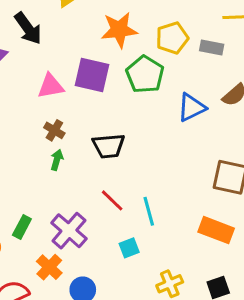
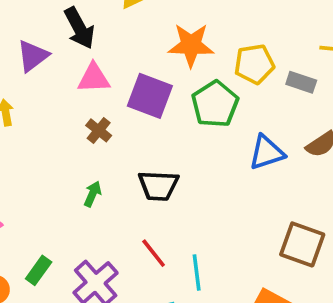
pink triangle: (51, 86) -> (94, 78), moved
brown cross: (54, 130) -> (99, 130), moved

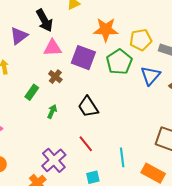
blue triangle: (267, 152) -> (150, 76), moved, turned -30
black trapezoid: (158, 186) -> (88, 107), turned 55
green rectangle: (39, 270) -> (32, 92), moved
cyan line: (197, 273) -> (122, 157), moved

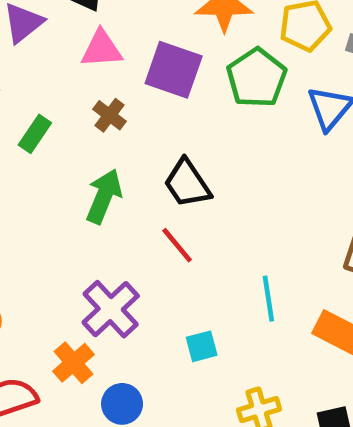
green rectangle: (32, 92) -> (35, 134), moved
green arrow: (52, 112) -> (104, 196), size x1.6
red line: (86, 144) -> (177, 245), moved

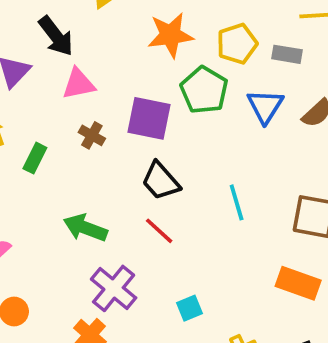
purple square: (174, 70) -> (149, 118), moved
green arrow: (104, 196) -> (85, 228), moved, turned -84
cyan line: (268, 299) -> (237, 202), moved

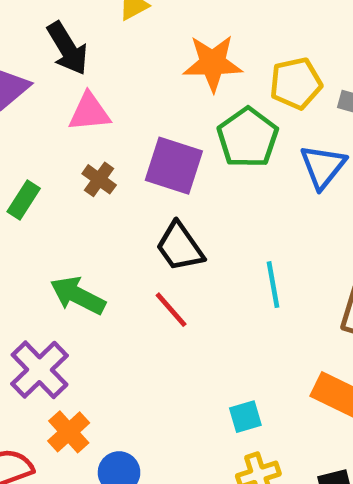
purple cross: (114, 288) -> (40, 370), moved
cyan square: (189, 308) -> (245, 417), moved

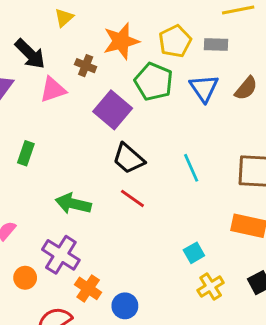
purple square: (174, 166) -> (113, 110), turned 36
brown cross: (99, 179) -> (86, 66), moved

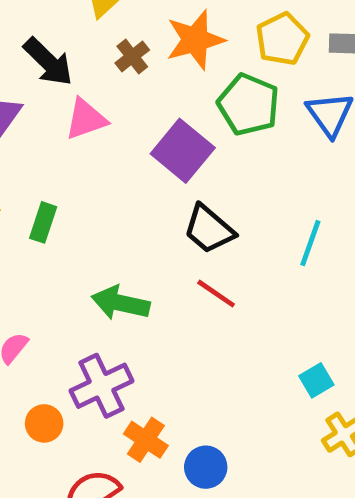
brown cross: (86, 66) -> (132, 56), moved, turned 30
cyan line: (191, 168) -> (310, 243), turned 44
purple cross: (61, 255) -> (101, 386), turned 33

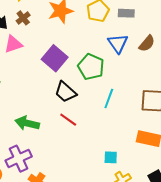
brown cross: (132, 56) -> (23, 18), moved
green pentagon: (248, 105) -> (91, 67), moved
cyan square: (316, 380) -> (111, 157), turned 32

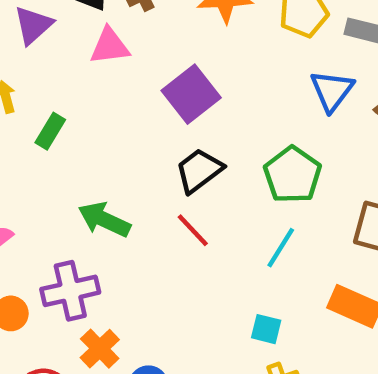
green pentagon: (91, 67) -> (292, 175), moved
black trapezoid: (65, 92) -> (199, 171), turned 90
cyan line: (109, 99) -> (281, 248), moved

